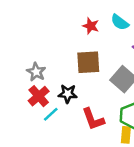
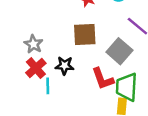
cyan line: (51, 114) -> (48, 86), turned -49
red L-shape: (93, 119) -> (103, 79), moved

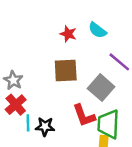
black star: (65, 66) -> (45, 127), moved

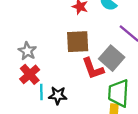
red L-shape: (84, 116) -> (93, 69), moved

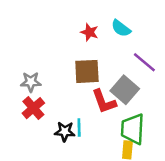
gray star: (27, 51) -> (31, 82), turned -30
cyan line: (41, 92) -> (79, 128), moved

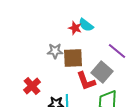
cyan semicircle: (121, 28) -> (86, 25), moved
gray star: (31, 82) -> (55, 51), moved

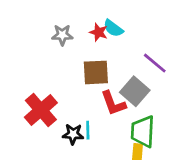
gray star: (55, 51) -> (62, 35), moved
red cross: (32, 86) -> (41, 110), size x1.4

